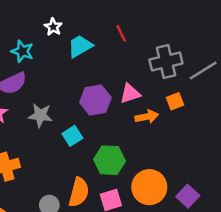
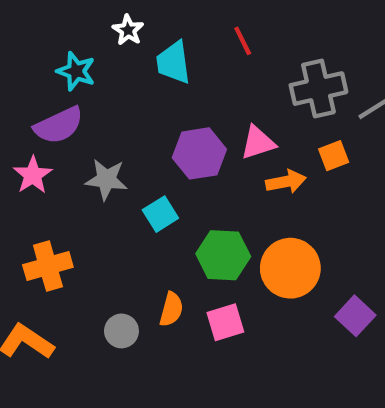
cyan trapezoid: (80, 46) -> (173, 63), turned -68
orange circle: (149, 187) -> (290, 268), moved
orange semicircle: (79, 192) -> (171, 309), size x0.7

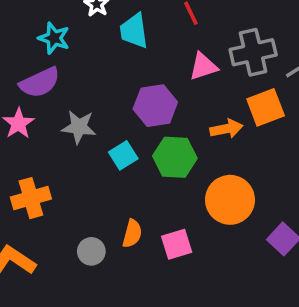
pink triangle: (258, 143) -> (203, 66), moved
orange square: (334, 156) -> (266, 107), size x1.5
green hexagon: (223, 255) -> (175, 157), moved

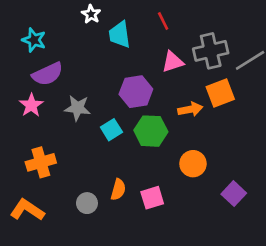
cyan star: (54, 38) -> (34, 40), moved
orange circle: (230, 200) -> (193, 164), size x0.7

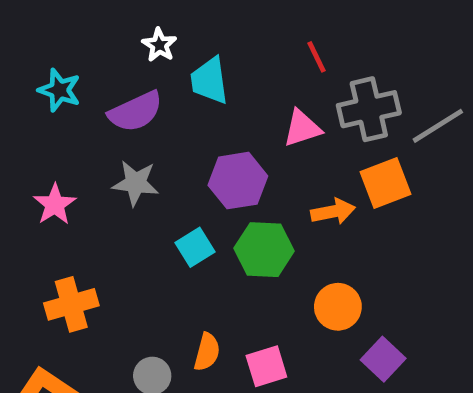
red line: (163, 21) -> (316, 57), moved
purple semicircle: (48, 74) -> (136, 112), moved
gray star: (77, 108) -> (136, 183), moved
purple square: (234, 194) -> (383, 359), moved

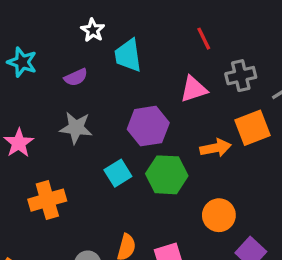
gray cross: (369, 109) -> (241, 76), size x0.7
purple semicircle: (136, 112) -> (76, 77), size x0.6
orange cross: (71, 304) -> (47, 200), moved

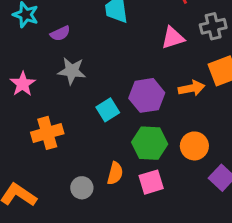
purple semicircle: (76, 77) -> (60, 33), moved
purple hexagon: (148, 126) -> (147, 95), moved
green hexagon: (167, 175) -> (150, 143), moved

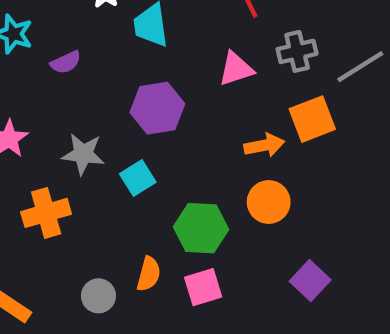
gray star: (72, 71) -> (83, 154), moved
purple hexagon: (147, 95) -> (157, 108), moved
orange circle: (194, 146) -> (269, 202), moved

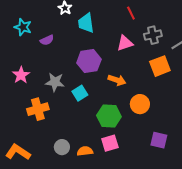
orange arrow: (264, 145) -> (117, 80), moved, turned 30
orange semicircle: (149, 274) -> (85, 151), moved, turned -112
purple square: (310, 281) -> (159, 140), turned -30

